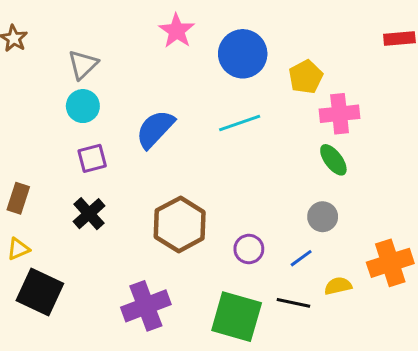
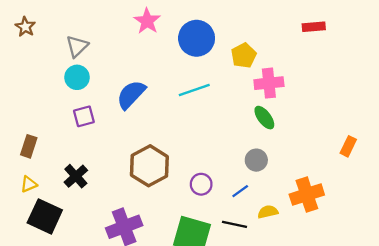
black cross: (89, 214) -> (76, 176), moved

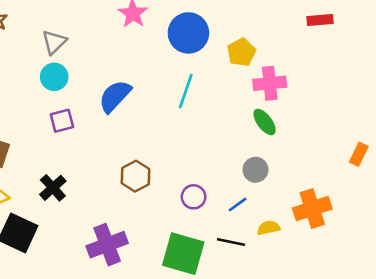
cyan line: (194, 90) -> (186, 91), turned -52
brown hexagon: (149, 166) -> (135, 176), size x0.7

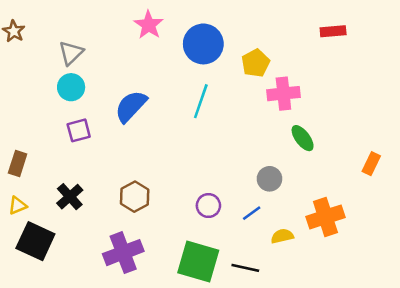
green ellipse: (265, 122) -> (303, 138), moved
brown hexagon: (135, 176) -> (135, 197), moved
black line: (231, 242) -> (245, 268), moved

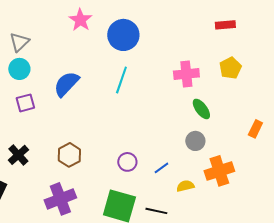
yellow pentagon: (255, 63) -> (230, 68), moved
gray circle: (269, 179) -> (195, 141), moved

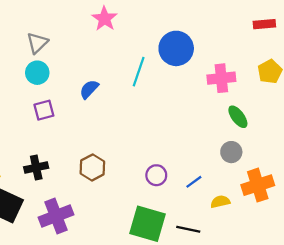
blue circle: (123, 35) -> (176, 48), moved
cyan line: (121, 80) -> (139, 72), moved
blue semicircle: (66, 84) -> (89, 89), size x0.7
black cross: (18, 155) -> (36, 167), turned 30
purple cross: (60, 199) -> (56, 216), moved

